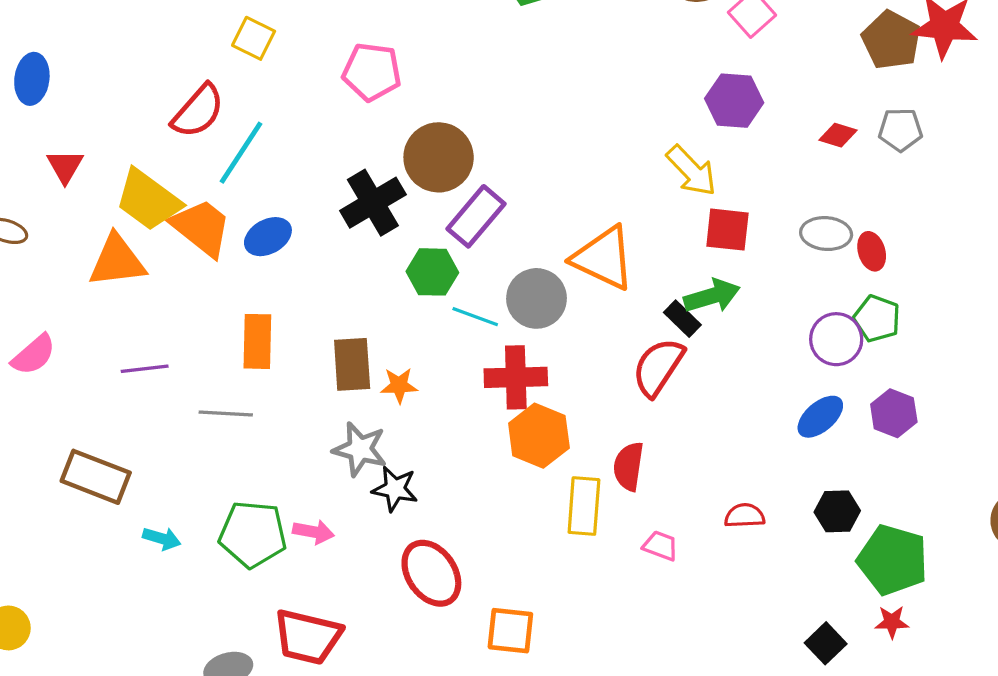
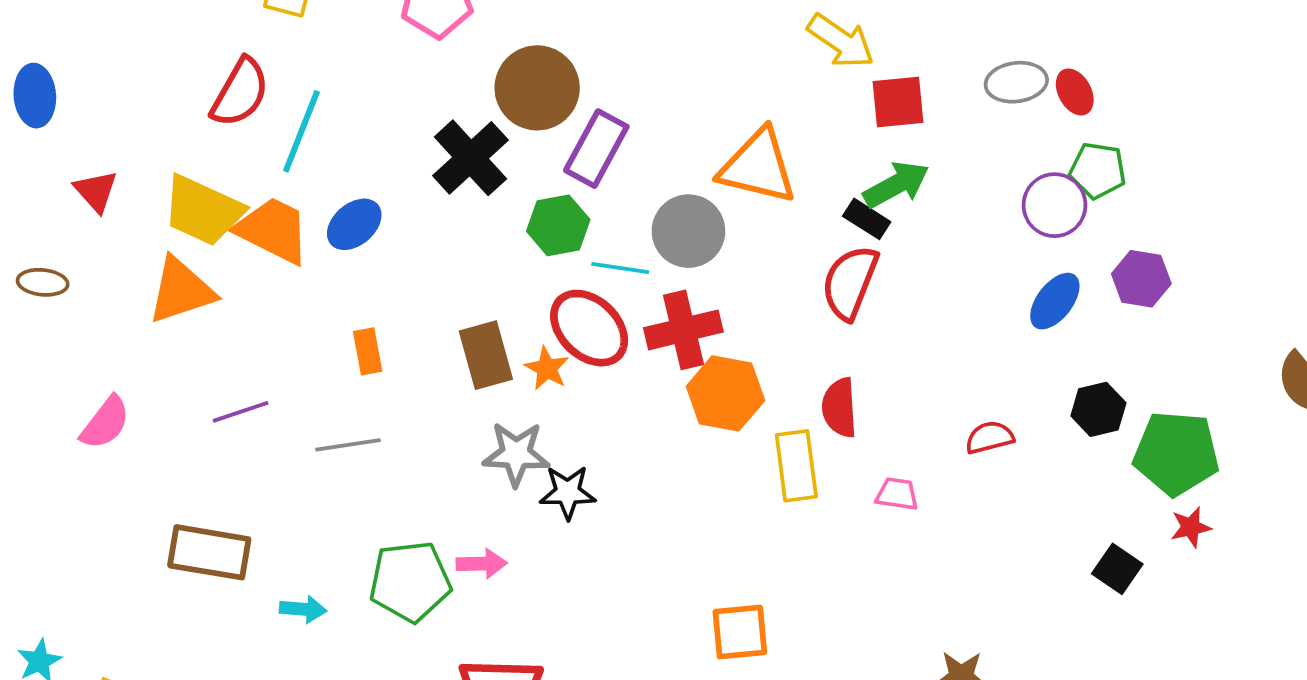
orange rectangle: (257, 341) -> (368, 351), size x0.7
orange star: (399, 385) -> (547, 368), turned -30
red ellipse: (431, 573) -> (589, 328), moved

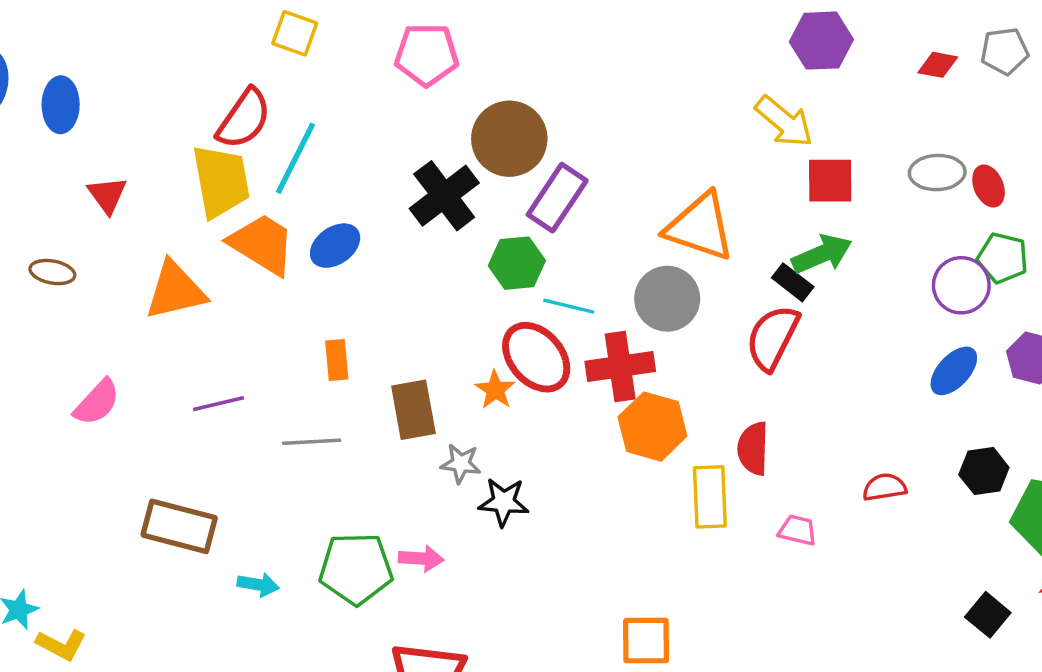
yellow trapezoid: (203, 210) -> (221, 181), moved, turned -130
gray circle: (688, 231) -> (667, 299), moved
brown rectangle: (486, 355) -> (413, 410), moved
gray star: (516, 454) -> (461, 464), size x0.7

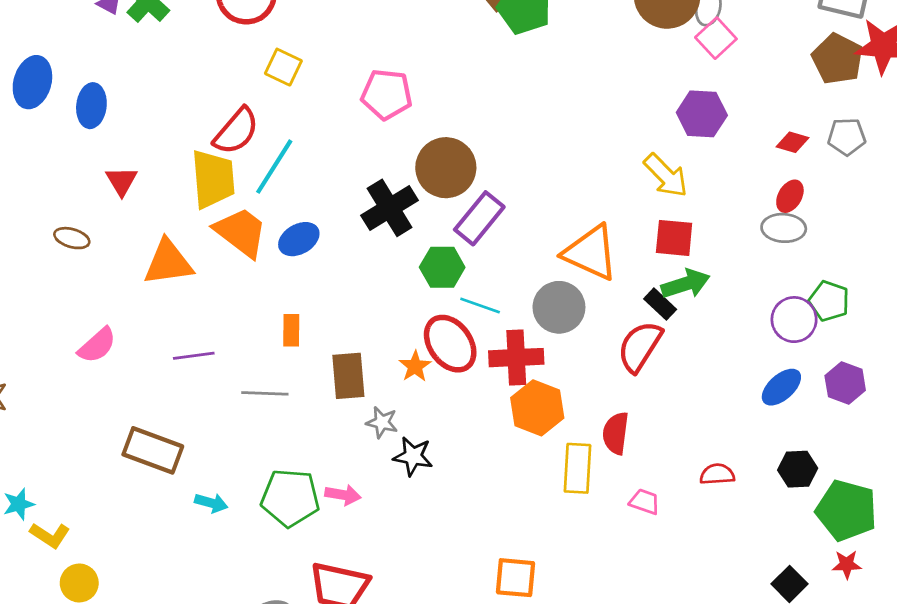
red square: (830, 181) -> (674, 238), moved
red ellipse: (989, 186) -> (790, 196), moved, turned 48

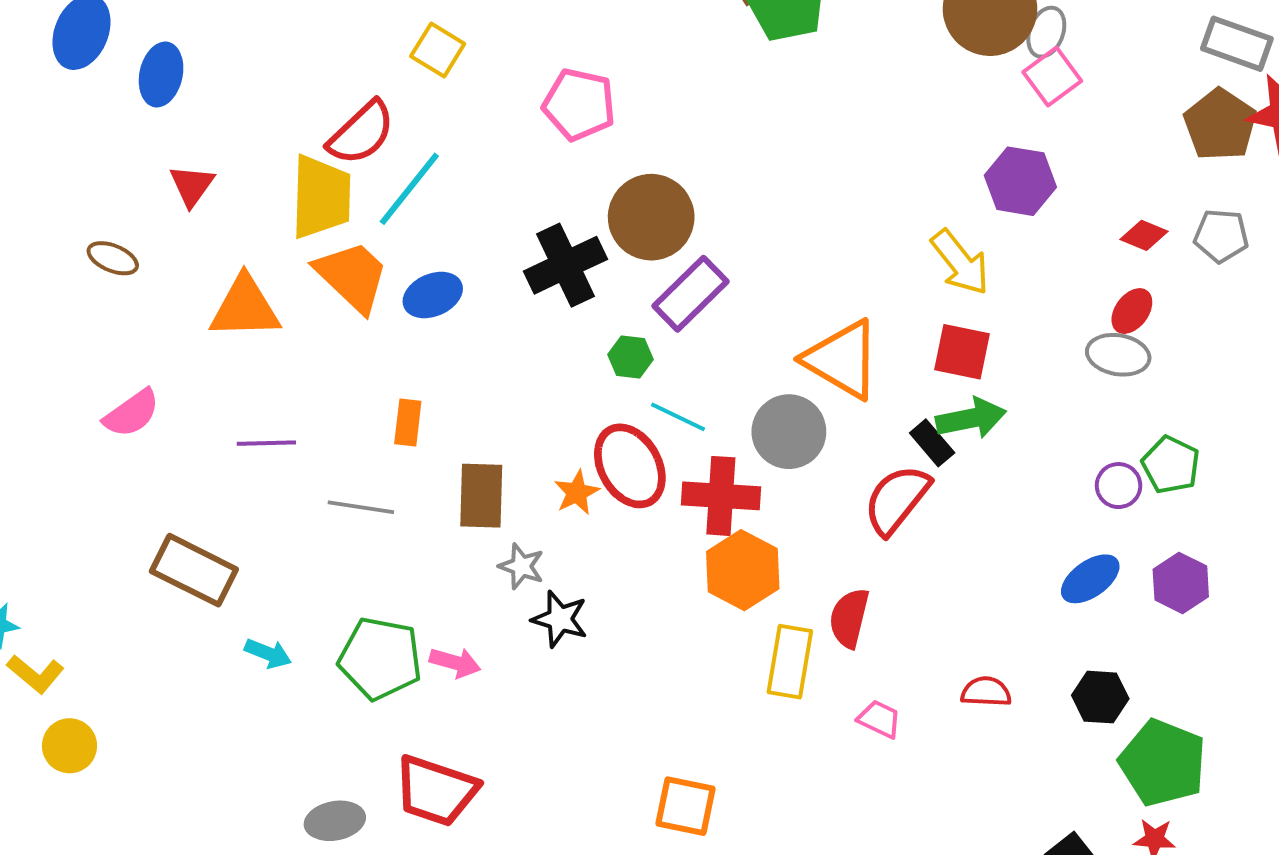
green hexagon: (442, 267) -> (630, 357), size x0.7
purple circle: (794, 320) -> (1119, 486), size x0.7

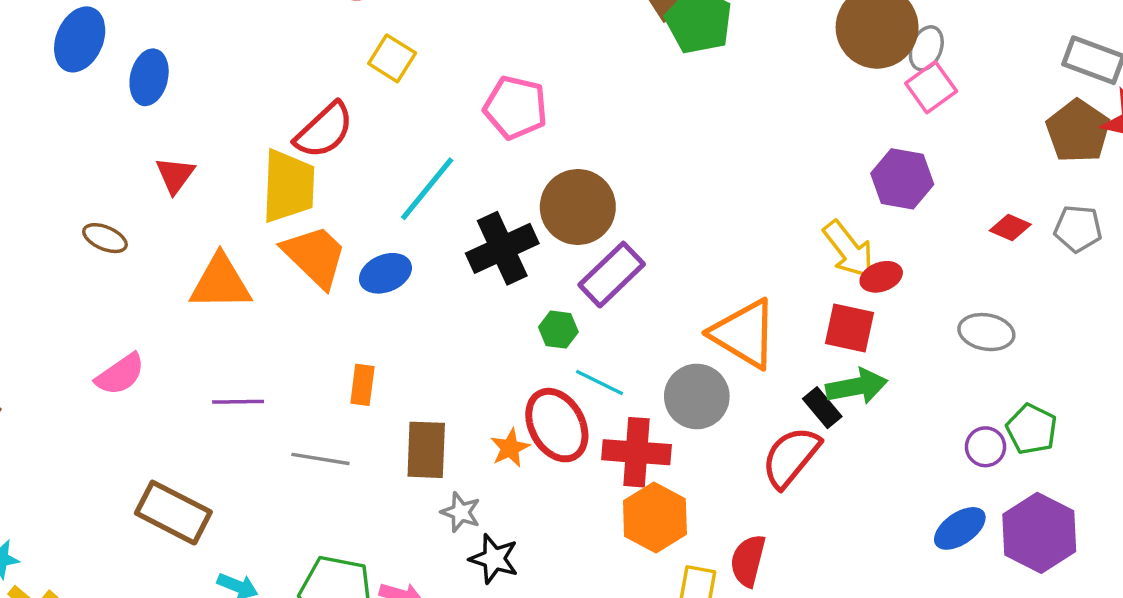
cyan line: (409, 189) -> (427, 189), moved
red ellipse: (1132, 311) -> (881, 277), moved, turned 33
purple hexagon: (1181, 583) -> (1039, 533), size x1.5

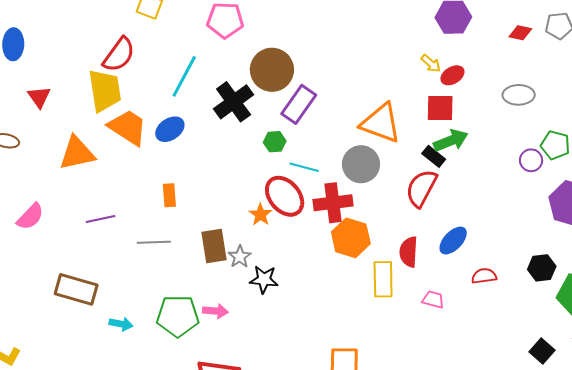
yellow arrow: (849, 249) -> (431, 63), size x0.6
brown rectangle: (426, 450) -> (214, 246), moved
gray star: (461, 512) -> (240, 257), turned 30
blue ellipse: (960, 528) -> (453, 241), moved

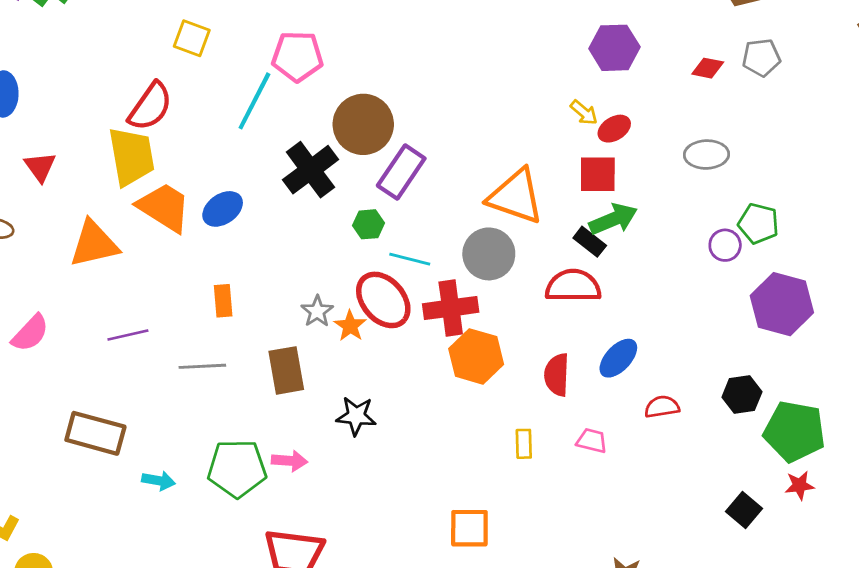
cyan line: (184, 76) -> (254, 101), moved
red semicircle: (421, 188) -> (573, 286), turned 63
gray star: (240, 257) -> (317, 311), moved
yellow rectangle: (383, 279) -> (524, 444), moved, size x0.6

